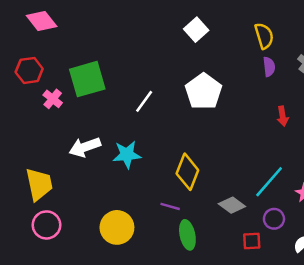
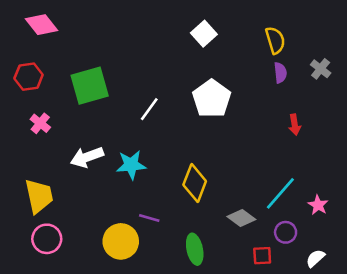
pink cross: (53, 99) -> (40, 123), moved
purple line: (170, 206) -> (149, 218), moved

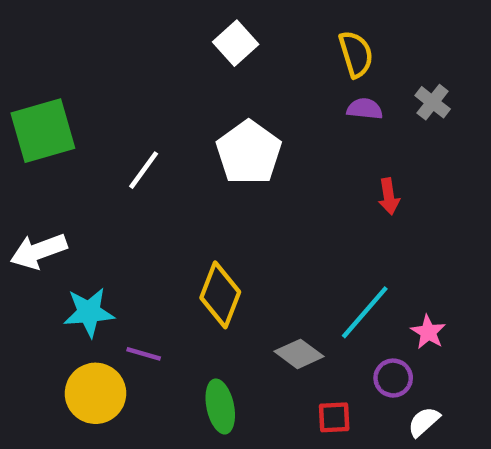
purple semicircle: (280, 73) -> (365, 109), turned -78
cyan star: (131, 165) -> (89, 312), moved
purple circle: (286, 232) -> (393, 378), moved

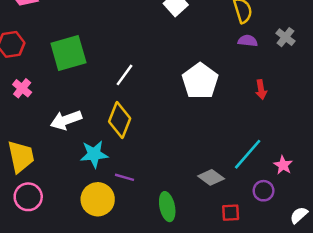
white pentagon: (249, 153) -> (200, 81), moved
yellow diamond: (220, 295) -> (120, 120), moved
white semicircle: (424, 422) -> (299, 215), moved

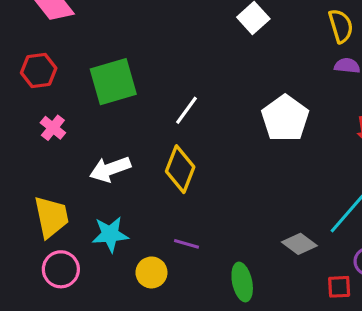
cyan star: (94, 154) -> (110, 234), moved
yellow circle: (98, 199) -> (151, 272), size x0.7
red square: (231, 213) -> (339, 287), moved

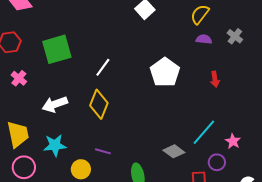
yellow semicircle: (341, 26) -> (200, 14), turned -125

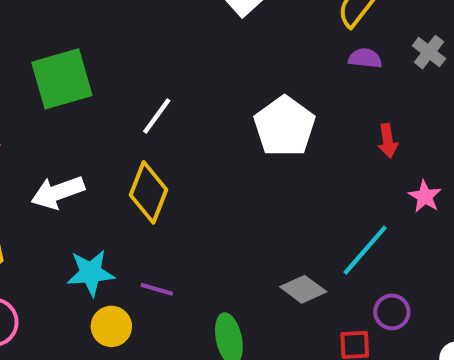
pink star: (233, 141) -> (425, 196), moved
cyan star: (55, 145) -> (91, 273), moved

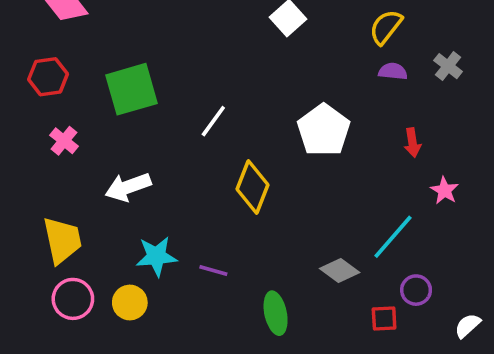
yellow diamond: (148, 192) -> (252, 187), moved
yellow circle: (111, 326) -> (130, 303), moved

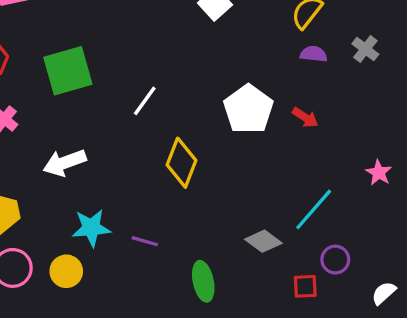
red arrow: (412, 142) -> (305, 118), moved, turned -48
pink star: (444, 190) -> (379, 173), moved

